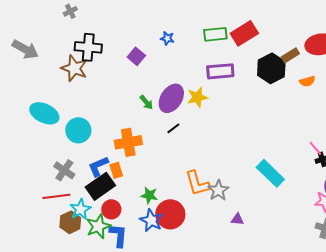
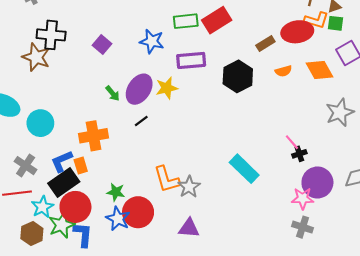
blue star: (167, 38) -> (152, 41), moved, size x1.6
black hexagon: (271, 68) -> (238, 76), moved
red circle: (111, 209) -> (75, 207), size x1.5
purple triangle: (237, 219) -> (189, 228), moved, size x1.5
brown hexagon: (70, 222) -> (32, 233), moved

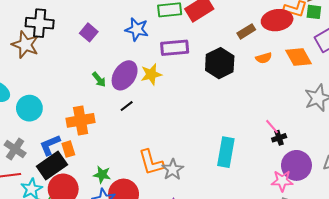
cyan rectangle: (244, 169) -> (226, 152), turned 56

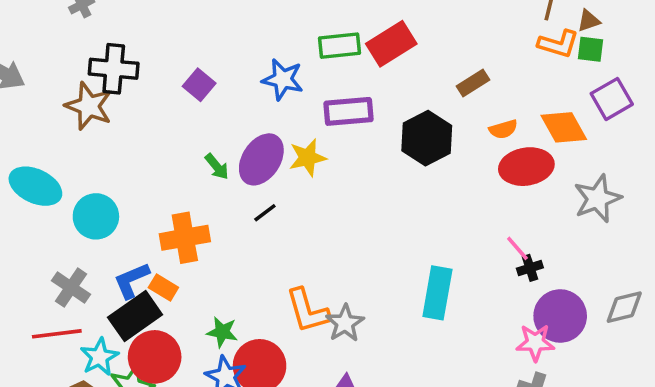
red ellipse: (277, 20) -> (526, 167), moved
orange rectangle: (68, 149) -> (163, 288), turned -42

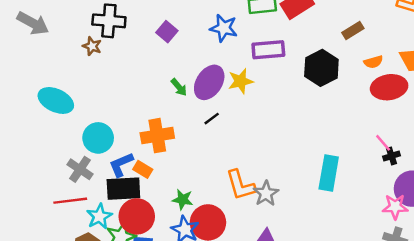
brown star: (89, 106) -> (92, 46), size x0.6
cyan circle: (96, 216) -> (98, 138), moved
black rectangle: (135, 316) -> (123, 189), turned 32

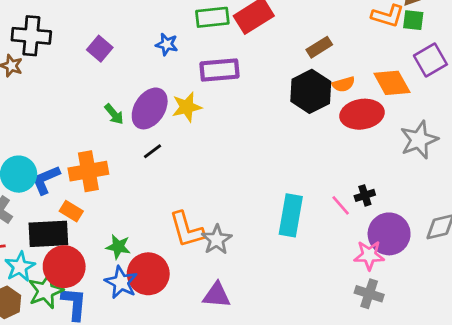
blue star: (224, 28) -> (167, 44), size x0.7
black hexagon: (321, 68) -> (311, 91), moved
pink line: (383, 143) -> (341, 205), moved
blue L-shape: (121, 164) -> (46, 180), moved

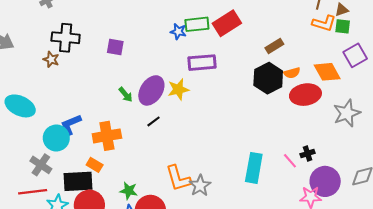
blue star: (167, 44) -> (178, 32), moved
purple square: (100, 49) -> (115, 47), turned -30
blue L-shape: (46, 180) -> (71, 125), moved

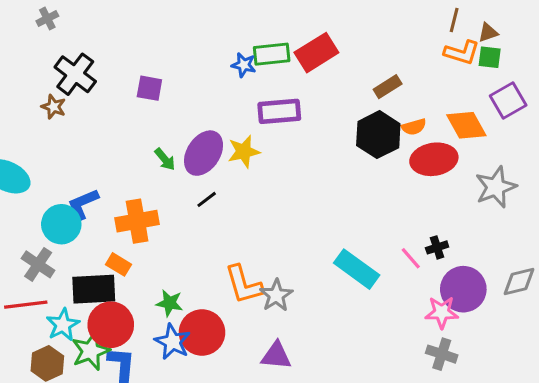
black cross: (66, 38) -> (75, 74), turned 32
cyan rectangle: (254, 168) -> (357, 269), turned -64

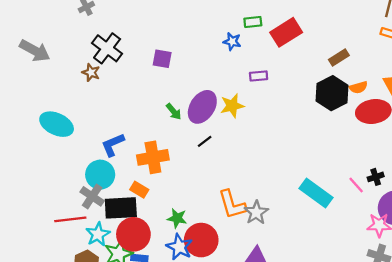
green rectangle: (272, 54) -> (253, 22), moved, size x0.7
purple rectangle: (279, 111) -> (259, 76), size x0.6
cyan circle: (61, 224) -> (100, 175), moved
gray cross: (38, 264) -> (92, 196), moved

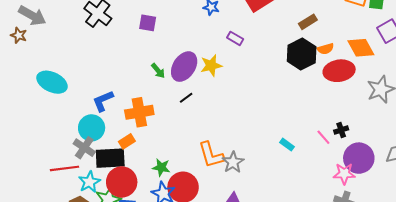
brown star: (91, 72) -> (19, 35), moved
purple rectangle: (259, 76) -> (235, 38), turned 35
orange rectangle: (139, 190) -> (127, 141), turned -63
cyan rectangle: (316, 193) -> (287, 145), size x0.5

